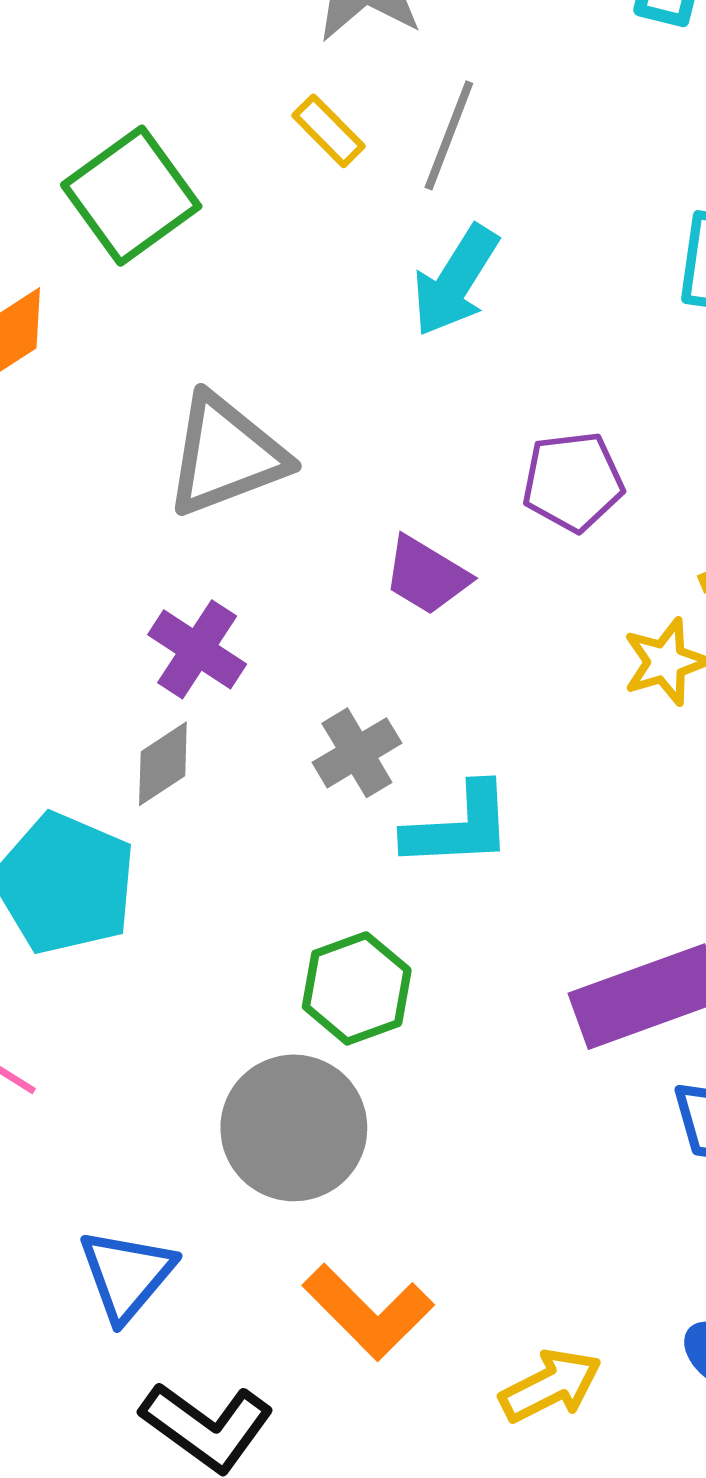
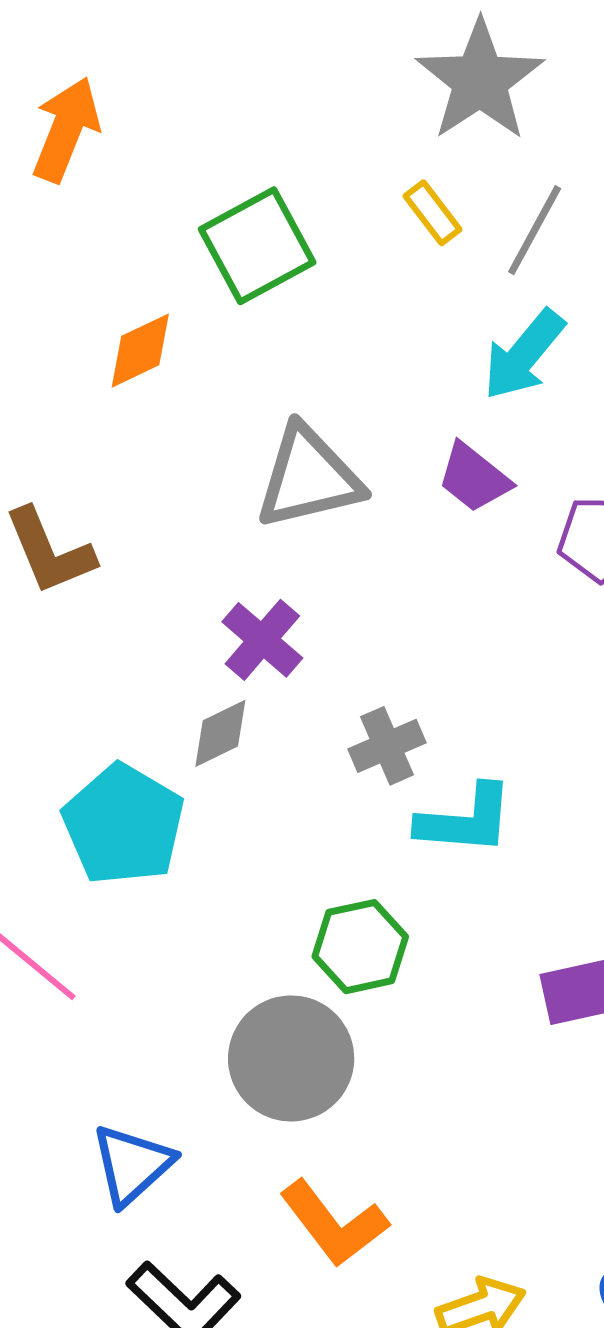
purple trapezoid: (426, 575) -> (474, 478), moved

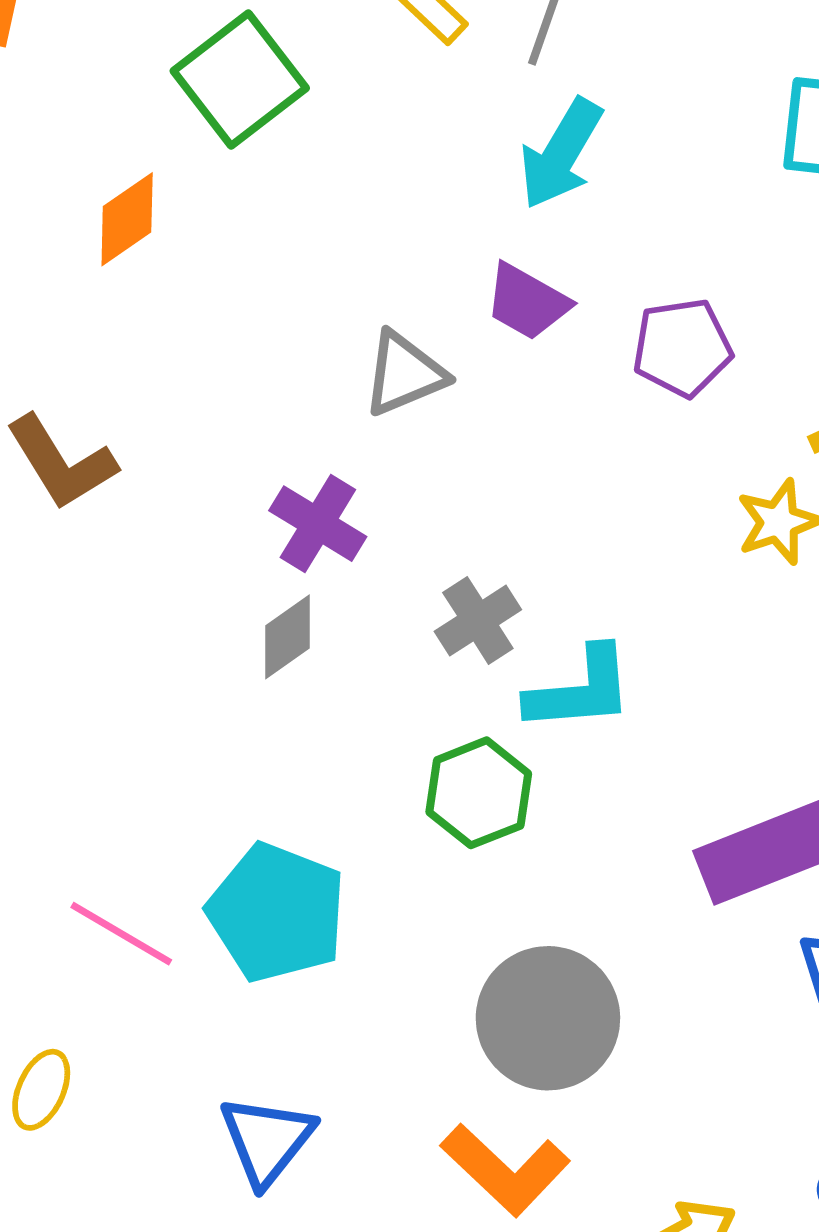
gray triangle: (309, 477) -> (404, 374), moved, size x0.7
cyan pentagon: (123, 824) -> (277, 913), moved
green hexagon: (360, 947) -> (479, 793), moved
gray circle: (291, 1058) -> (548, 1018), moved

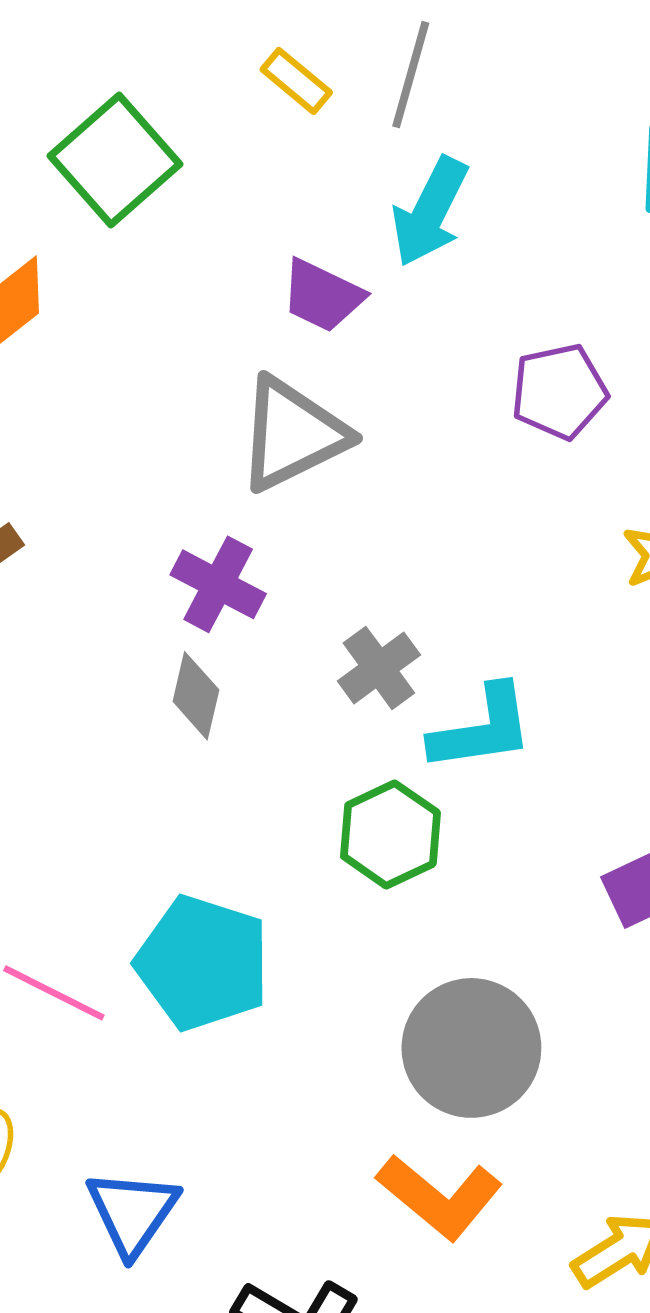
purple trapezoid: (527, 302) -> (322, 296), moved
gray triangle: (404, 374) -> (292, 434), size x1.4
gray diamond: (288, 637) -> (196, 696), turned -38
blue triangle: (267, 1140) -> (132, 1212), moved

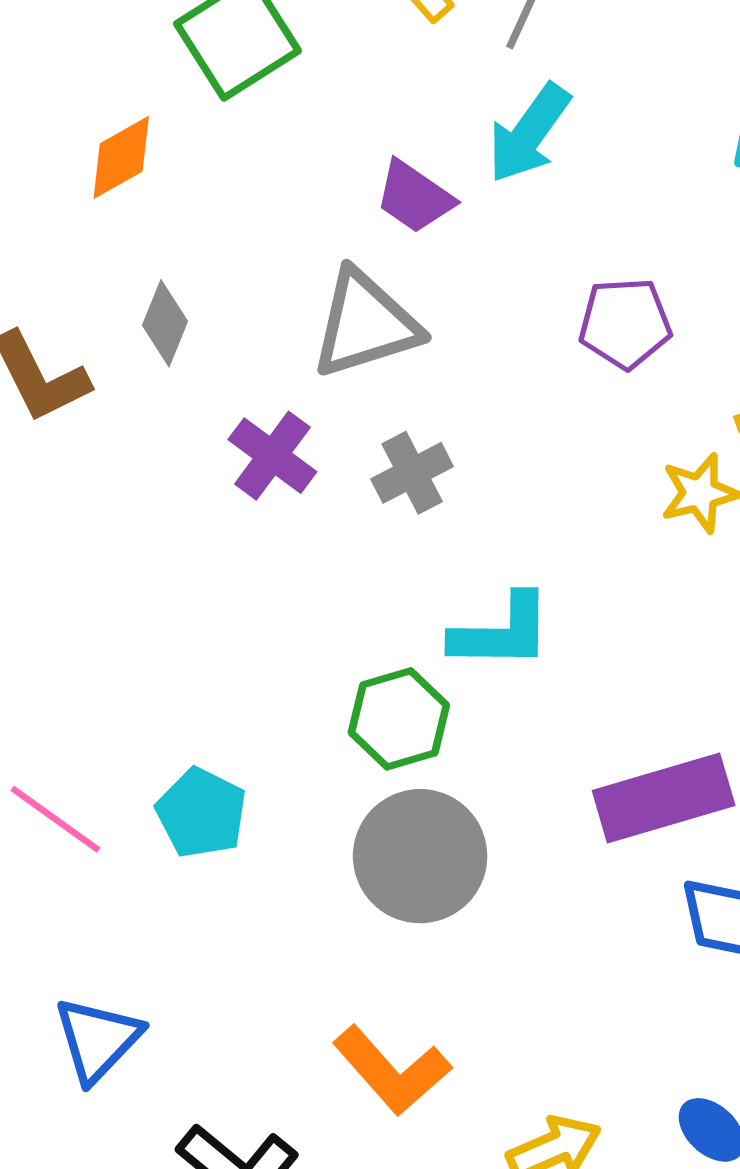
gray cross: (379, 668) -> (412, 473), moved
gray diamond: (196, 696) -> (165, 323), moved
cyan pentagon: (203, 963) -> (201, 813), size x0.7
gray circle: (471, 1048) -> (420, 856), moved

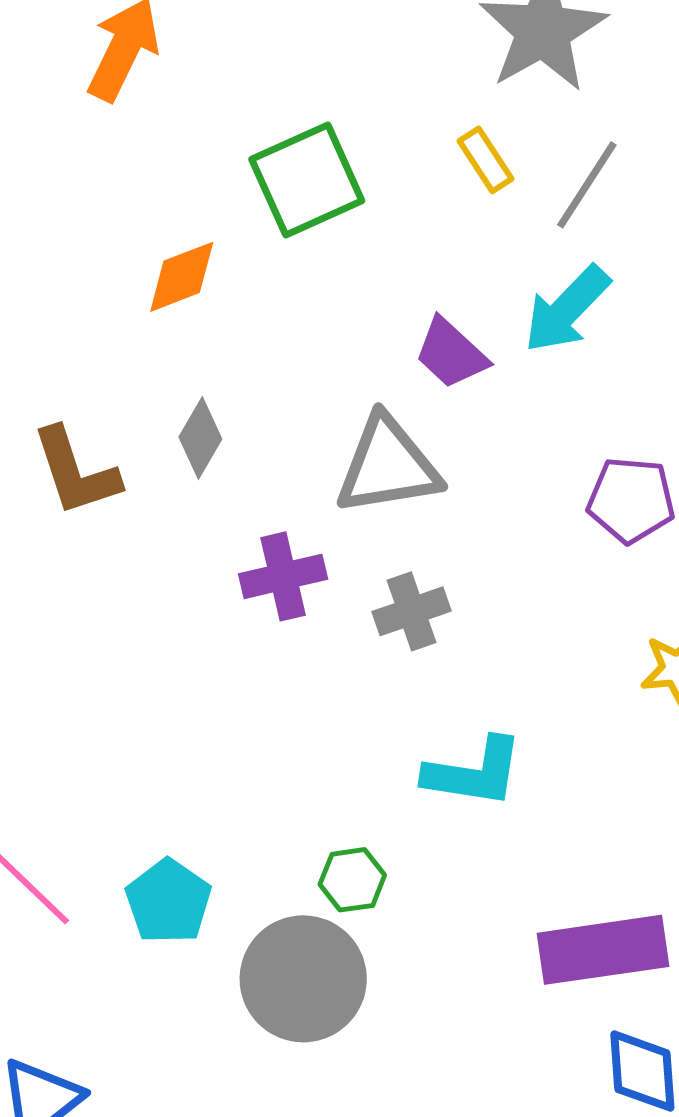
purple cross: (272, 456) -> (283, 576), turned 32
green hexagon: (399, 719) -> (352, 880), moved, size x0.7
gray circle: (420, 856) -> (303, 979), moved

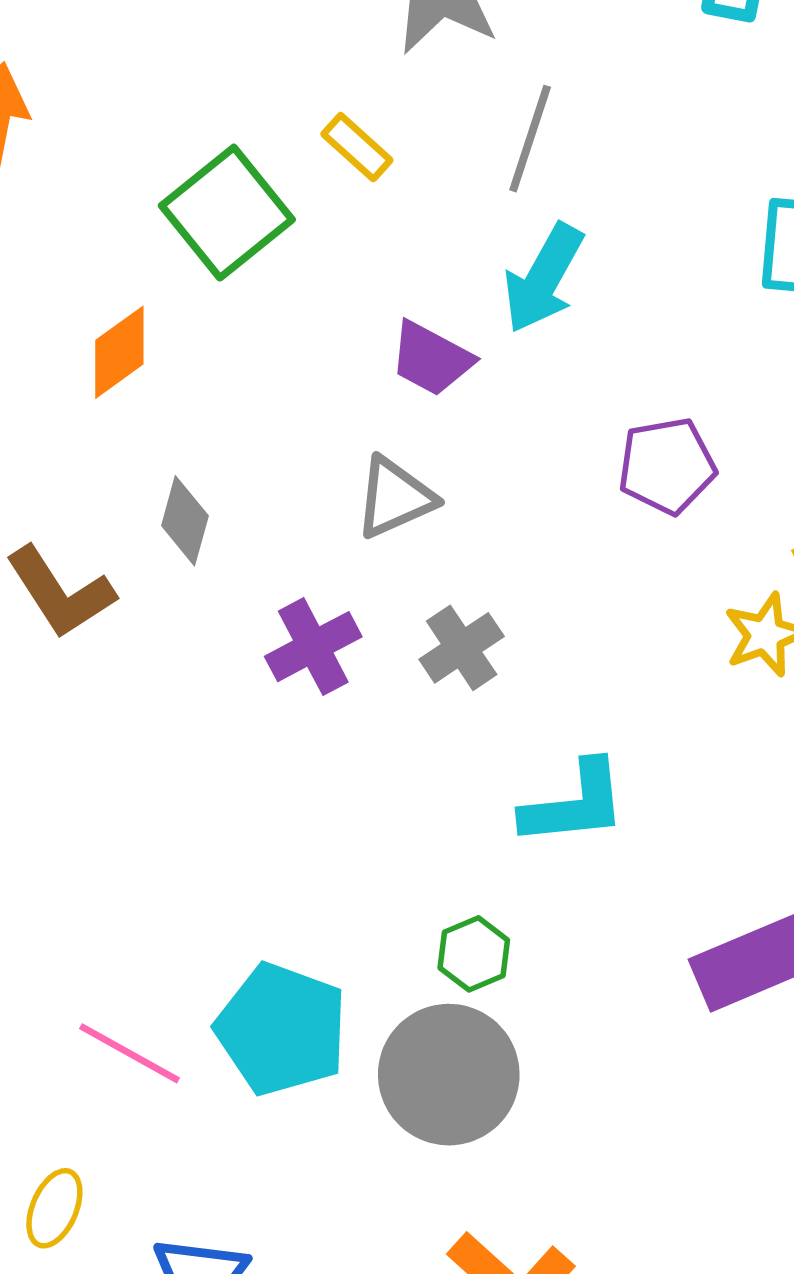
yellow rectangle: (486, 160) -> (357, 147), moved
gray triangle: (388, 466) -> (395, 498), size x0.7
cyan pentagon: (168, 901) -> (282, 1029), size x1.4

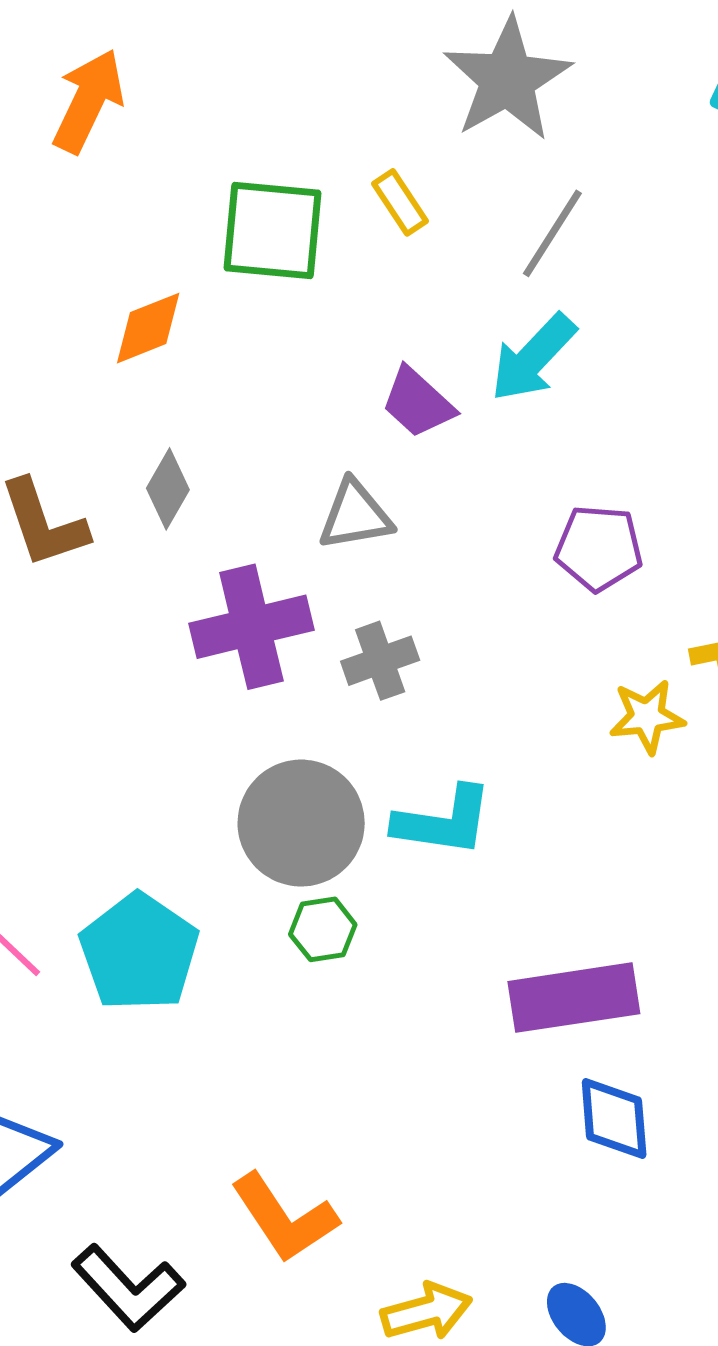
green square: (227, 213) -> (272, 230), turned 30
purple cross: (313, 647) -> (251, 627), size x1.4
gray circle: (449, 1075) -> (301, 823), moved

